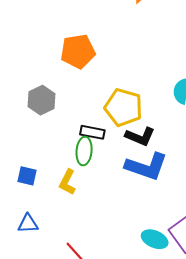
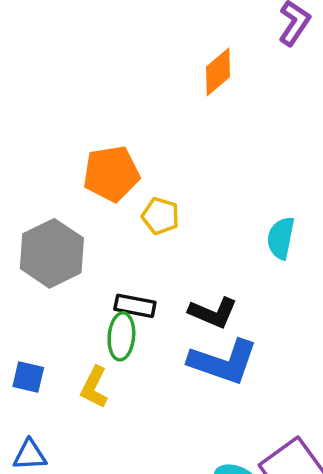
gray hexagon: (42, 100) -> (52, 253), size x1.4
yellow pentagon: (123, 107) -> (160, 216), moved, size x0.6

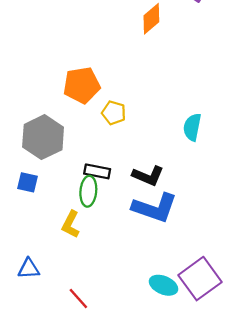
blue square: (28, 377) -> (28, 182), moved

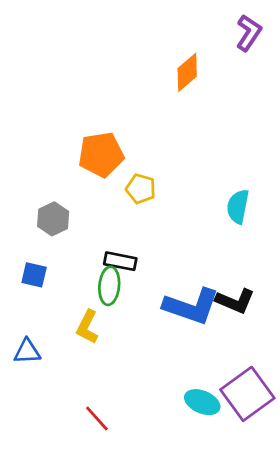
gray hexagon: (43, 137) -> (53, 219), size x0.6
black L-shape: (148, 176) -> (235, 301), moved
blue triangle: (29, 269) -> (27, 351), moved

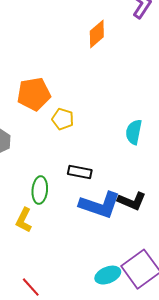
black rectangle: (120, 261) -> (80, 172), moved
cyan ellipse: (202, 402) -> (108, 275), turned -45

